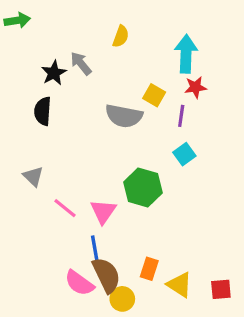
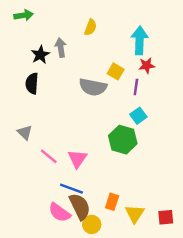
green arrow: (17, 20) -> (24, 15), moved
gray arrow: (81, 63) -> (61, 48), turned 30
green hexagon: (143, 188) -> (123, 140), moved
blue line: (95, 251) -> (71, 189), turned -60
yellow triangle: (180, 285) -> (135, 214), turned 30

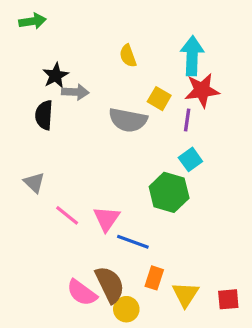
yellow semicircle: (91, 27) -> (128, 56), moved, turned 140
gray arrow: (61, 48) -> (75, 92), moved, turned 102
red star: (147, 66) -> (202, 90), size x1.5
blue line: (71, 189) -> (133, 242), moved

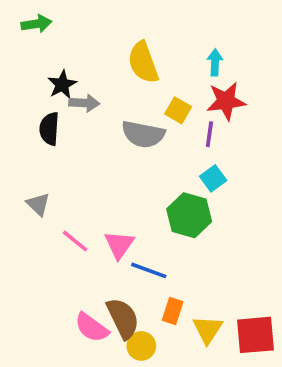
yellow semicircle: (128, 56) -> (143, 62), size x1.6
cyan arrow: (192, 56) -> (215, 62), size x0.6
red square: (228, 299) -> (255, 335), size x1.6

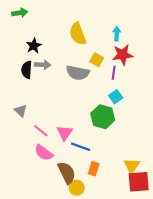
gray arrow: (84, 103) -> (43, 65), moved
pink semicircle: (92, 328) -> (44, 153), moved
yellow triangle: (208, 329) -> (132, 166), moved

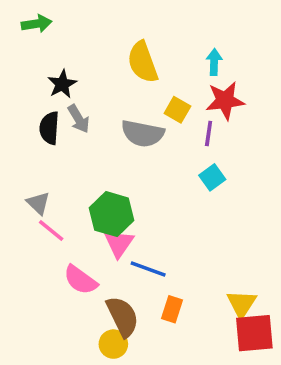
gray arrow: (43, 65) -> (79, 119), turned 56
green hexagon: (103, 117) -> (112, 214), moved
pink line: (41, 131) -> (51, 231), moved
yellow circle: (77, 188) -> (113, 344), moved

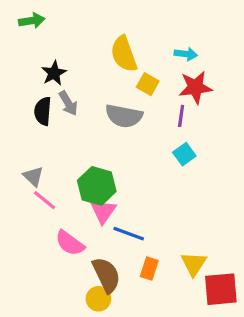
cyan arrow: (214, 62) -> (186, 54), turned 95
yellow square: (177, 110) -> (148, 84), moved
yellow triangle: (242, 304) -> (194, 264), moved

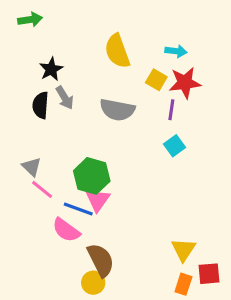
yellow square: (148, 84) -> (156, 80), moved
blue line: (129, 234) -> (78, 209), moved
orange rectangle: (149, 269) -> (183, 284), moved
red square: (221, 289) -> (209, 274), size x0.7

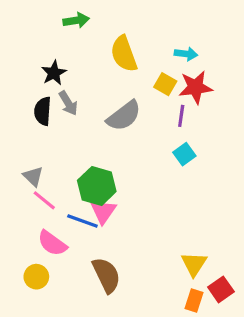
green arrow: (30, 20) -> (76, 20), moved
gray semicircle: (117, 110) -> (124, 116), turned -48
pink semicircle: (66, 230) -> (52, 243), moved
red square: (209, 274) -> (221, 289), turned -30
yellow circle: (93, 283) -> (36, 277), moved

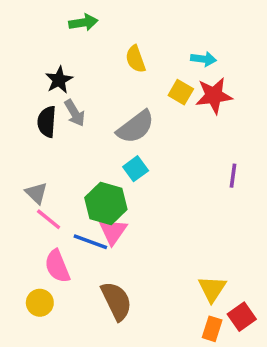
yellow semicircle: (124, 54) -> (136, 59), size x0.7
purple line: (181, 116) -> (233, 176), moved
cyan square: (184, 154) -> (136, 169), moved
pink semicircle: (52, 243) -> (57, 266), turned 32

